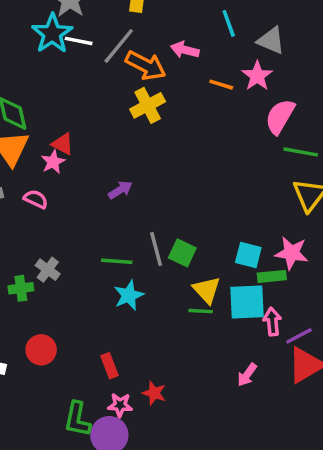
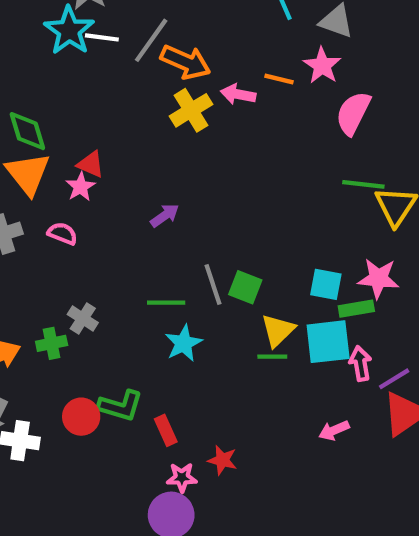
pink arrow: (185, 50) -> (238, 94), moved
green line: (301, 152) -> (363, 184), moved
yellow triangle: (207, 290) -> (278, 330), turned 32
pink arrow: (247, 375) -> (334, 430), turned 35
green L-shape: (77, 419) -> (120, 406), moved, turned -81

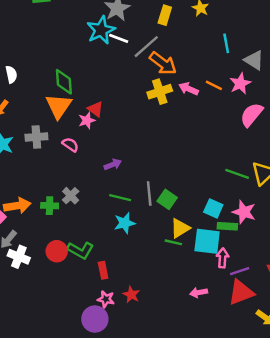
green line: (363, 184) -> (237, 174), moved
purple arrow: (165, 215) -> (113, 164), moved

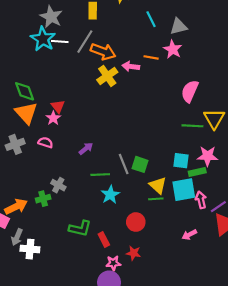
gray triangle: (254, 60) -> (179, 26), turned -30
red triangle: (96, 109) -> (58, 106), turned 32
pink semicircle: (252, 115) -> (190, 91), moved
yellow triangle: (180, 228) -> (158, 185), turned -30
red circle: (57, 251) -> (136, 222), moved

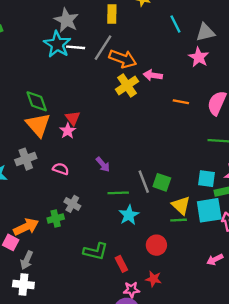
orange line: (151, 57) -> (181, 102), moved
pink semicircle: (45, 142) -> (61, 169), moved
purple arrow: (86, 149) -> (103, 164), turned 88
white cross: (30, 249) -> (23, 284), moved

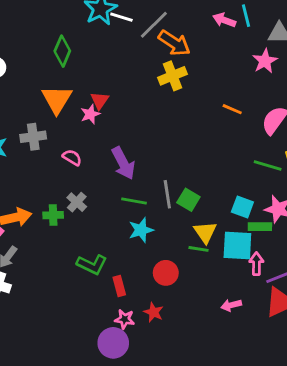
pink arrow: (153, 75) -> (224, 20), moved
green diamond: (37, 101) -> (62, 51), moved, turned 30
purple arrow: (103, 164) -> (123, 163), size x1.6

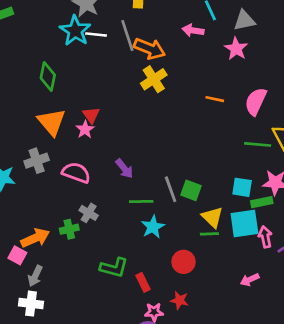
pink arrow: (224, 20) -> (193, 30), moved
gray line: (154, 25) -> (127, 36), turned -52
pink semicircle: (72, 157) -> (76, 173), size x1.5
purple arrow: (123, 163) -> (124, 169), size x0.7

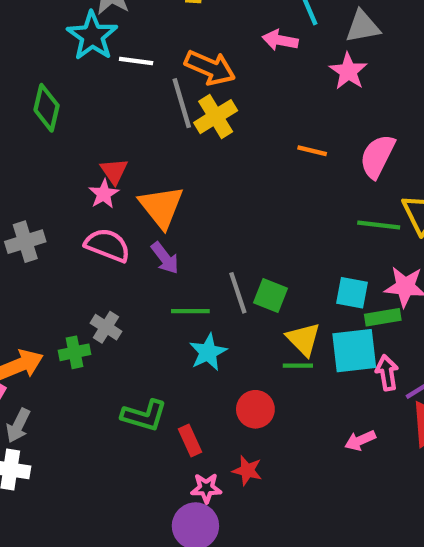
white line: (96, 35) -> (136, 61), moved
gray line: (127, 36) -> (182, 103), moved
orange triangle: (51, 122) -> (161, 207), moved
pink semicircle: (76, 173) -> (107, 245), moved

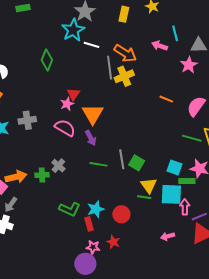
cyan star: (208, 352) -> (96, 209), moved

